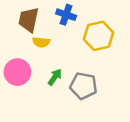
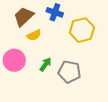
brown trapezoid: (29, 20) -> (24, 17), turned 35
yellow semicircle: (41, 42) -> (34, 35), turned -32

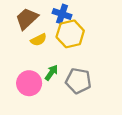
yellow hexagon: (82, 30) -> (70, 34), moved
pink circle: (14, 60) -> (29, 83), moved

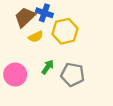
blue cross: (62, 14) -> (44, 13), moved
pink circle: (29, 83) -> (15, 75), moved

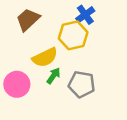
blue cross: (44, 13) -> (85, 15), moved, turned 35
yellow semicircle: (36, 37) -> (45, 57), moved, size x1.5

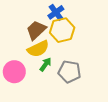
blue cross: (85, 15) -> (56, 12), moved
brown trapezoid: (28, 20) -> (36, 30), moved

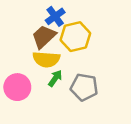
blue cross: (56, 12) -> (55, 16), moved
yellow semicircle: (38, 49) -> (46, 59), turned 30

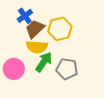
blue cross: (55, 16) -> (25, 16), moved
green arrow: (55, 78) -> (44, 62), size x1.5

